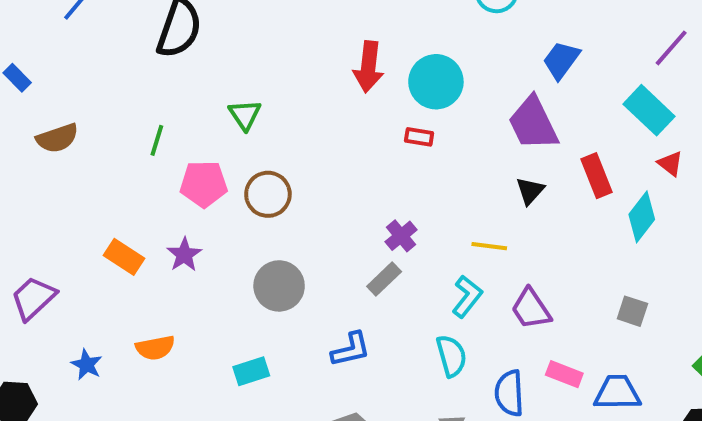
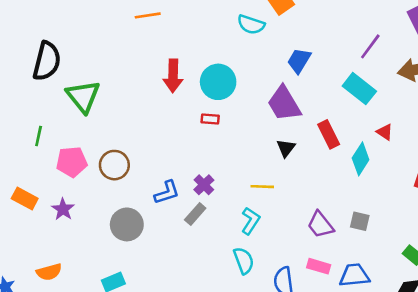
green triangle: (245, 115) -> (83, 96), moved, size x1.6
red triangle: (670, 164) -> (385, 132), moved
orange rectangle: (124, 257) -> (25, 199), moved
purple trapezoid: (531, 309) -> (320, 225), moved
blue L-shape: (351, 349) -> (167, 192), moved

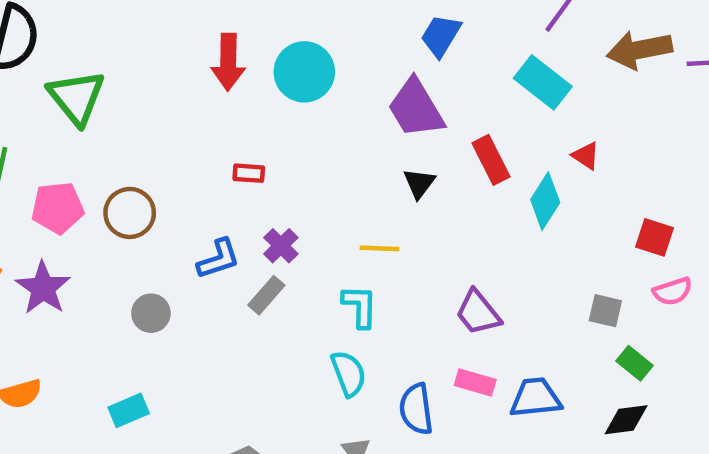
red rectangle: (210, 119) -> (249, 173), moved
purple star: (63, 209) -> (43, 288), size x1.4
cyan L-shape: (251, 221) -> (360, 306), turned -32
gray square: (360, 221) -> (605, 311), moved
gray circle: (127, 224) -> (151, 313), size x0.7

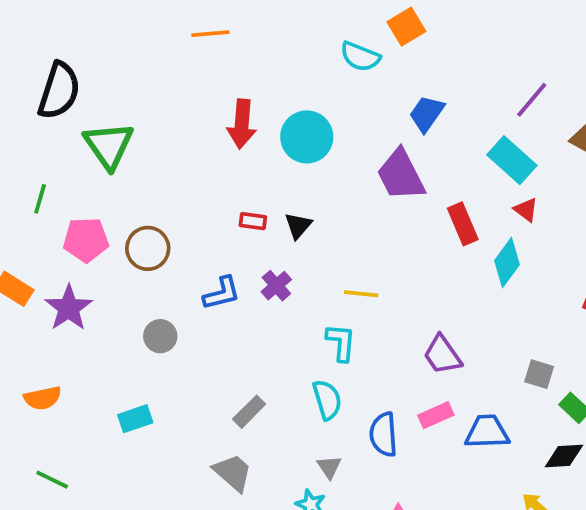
red triangle: (586, 156) -> (526, 210), moved
black triangle: (419, 183) -> (298, 226), moved
gray rectangle: (266, 295) -> (249, 412), moved
gray square: (605, 311) -> (539, 374), moved
pink rectangle: (475, 383) -> (436, 415), turned -44

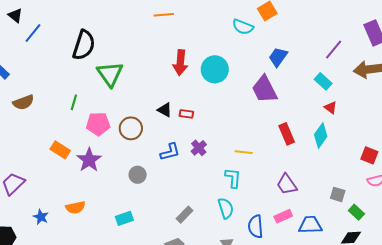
cyan rectangle: (512, 160) -> (323, 81), size x0.7
red rectangle: (463, 224) -> (287, 134), moved
black triangle: (298, 226) -> (165, 110), moved, turned -42

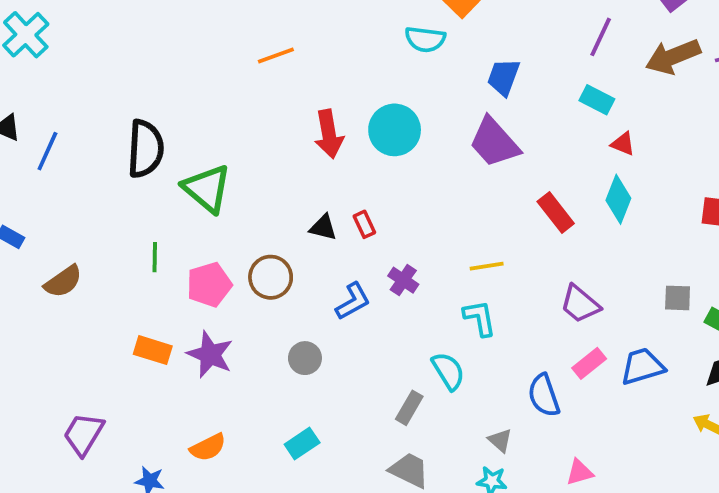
red rectangle: (186, 114) -> (364, 224), turned 72
cyan semicircle: (226, 208) -> (448, 371), moved

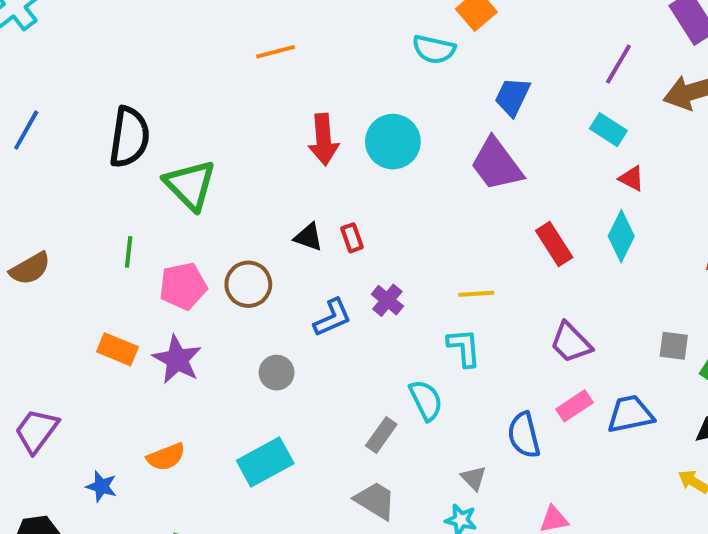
cyan rectangle: (302, 444) -> (265, 462), size x1.5

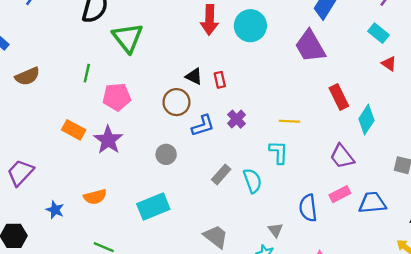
cyan diamond: (621, 236) -> (366, 120), moved
brown circle: (248, 284) -> (176, 102), moved
gray rectangle: (381, 435) -> (221, 174), moved

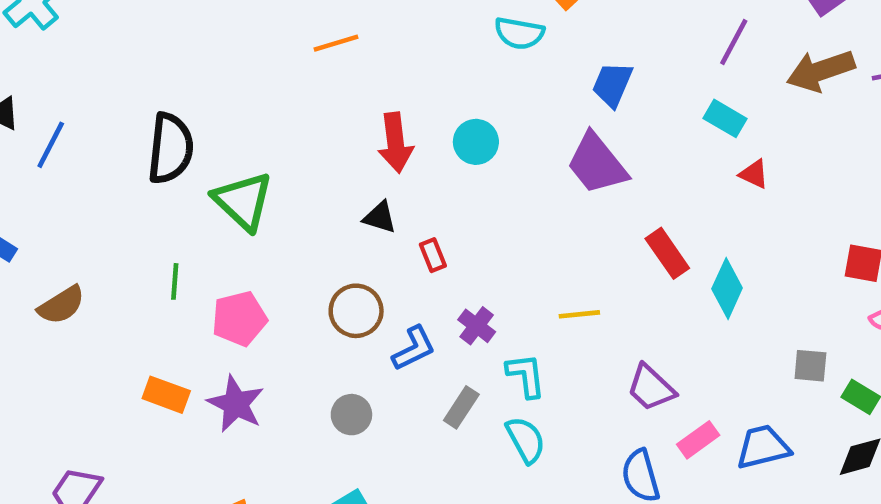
cyan circle: (250, 26) -> (476, 142), size x0.7
black triangle: (194, 76) -> (380, 217), moved
cyan L-shape: (279, 152) -> (526, 375), moved
purple trapezoid: (342, 156) -> (651, 388), moved
gray rectangle: (221, 174) -> (461, 407), moved

